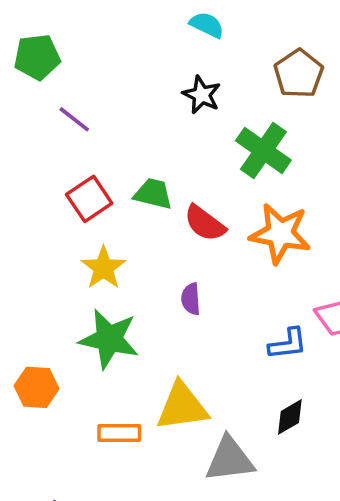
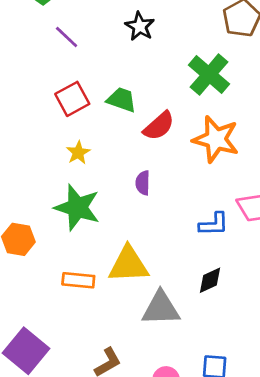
black star: (202, 95) -> (140, 26), moved
red semicircle: (205, 223) -> (159, 126), turned -84
yellow star: (103, 268) -> (78, 153), size x0.7

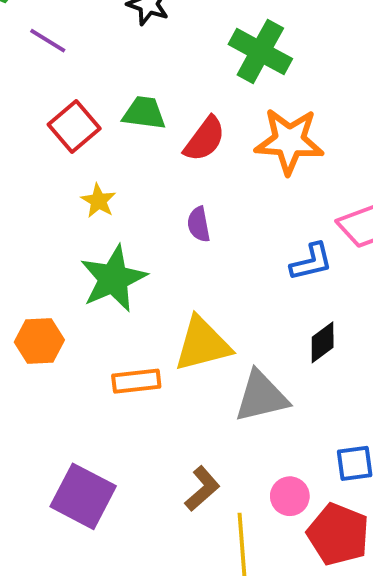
green star: (77, 208) -> (113, 279), turned -30

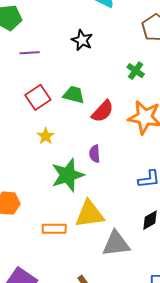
purple line: (48, 41) -> (30, 53), turned -42
green cross: (260, 52) -> (136, 71), size x0.6
green star: (113, 279) -> (68, 175), moved

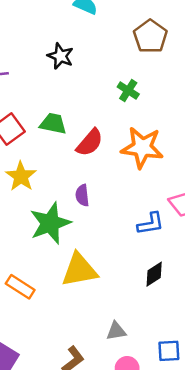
yellow star: (46, 136) -> (21, 176), size x1.4
orange rectangle: (54, 229) -> (20, 287), moved, turned 35
gray triangle: (116, 244) -> (116, 331), moved, size x0.6

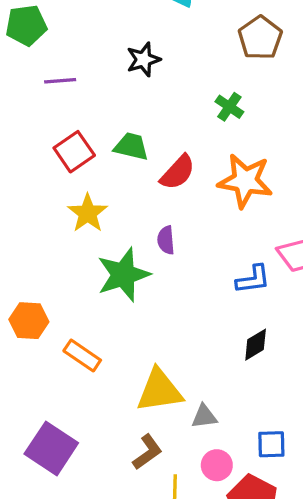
black star: (60, 56) -> (143, 60), turned 30
yellow triangle: (79, 270) -> (159, 391), moved

